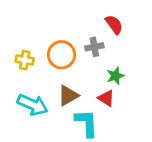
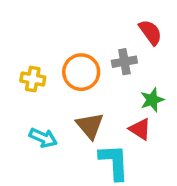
brown triangle: (68, 96) -> (90, 126), turned -40
cyan arrow: (33, 105) -> (43, 138), size x0.7

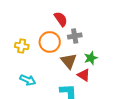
red semicircle: (150, 32) -> (61, 19), moved
brown triangle: (90, 126) -> (69, 61), moved

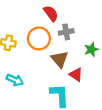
green star: (91, 58) -> (91, 49), moved

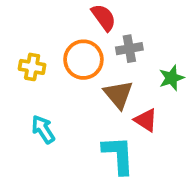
cyan arrow: (15, 80) -> (43, 129), turned -147

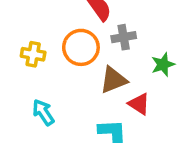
brown triangle: (118, 94) -> (113, 80), turned 48

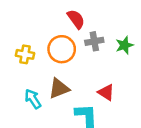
green star: (163, 65) -> (124, 45), moved
brown triangle: (113, 80) -> (59, 88), moved

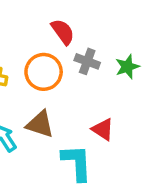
gray cross: (94, 41) -> (87, 61), turned 30
brown triangle: (59, 88) -> (40, 124), turned 40

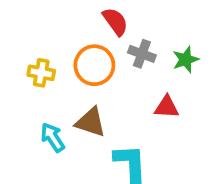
red triangle: (103, 129) -> (167, 107), moved, turned -30

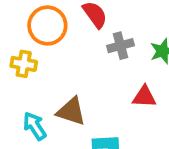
gray cross: (142, 54) -> (121, 46), turned -35
orange circle: (94, 65) -> (47, 26), moved

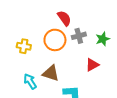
orange circle: (47, 26) -> (55, 40), moved
red triangle: (144, 97) -> (92, 65), turned -32

